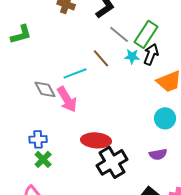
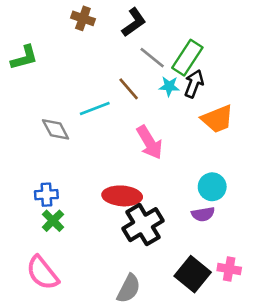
pink arrow: (67, 99) -> (150, 142), moved
cyan circle: (165, 118) -> (212, 187), moved

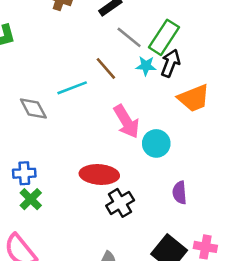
cyan circle: (212, 187) -> (156, 143), moved
purple semicircle: (203, 214) -> (180, 193), turned 95
black cross: (143, 225) -> (120, 203), size x0.7

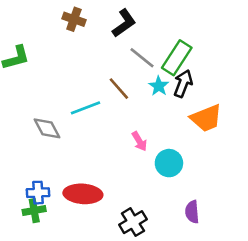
cyan star: (146, 66) -> (159, 86), turned 30
pink arrow: (126, 121) -> (139, 141), size x0.6
red ellipse: (99, 175) -> (83, 194), moved
green cross: (31, 199) -> (34, 211), moved, turned 35

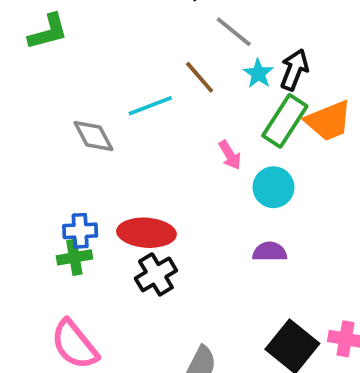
green rectangle: (177, 58) -> (285, 121), moved
purple semicircle: (192, 212) -> (270, 252), moved, turned 95
black cross: (133, 222) -> (156, 274), moved

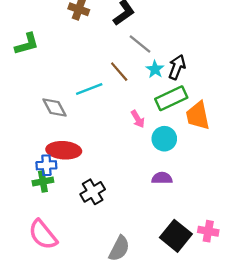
green rectangle: (285, 121) -> (171, 98), turned 32
orange trapezoid: (328, 121) -> (198, 116), moved, turned 100
red ellipse: (146, 233) -> (64, 150), moved

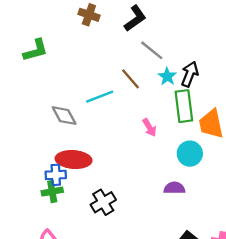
green rectangle: (171, 98) -> (184, 106), turned -72
cyan circle: (164, 139) -> (190, 154), moved

